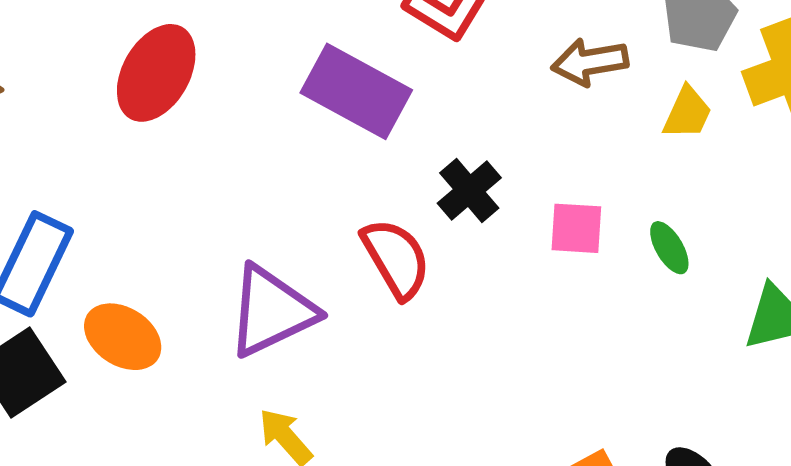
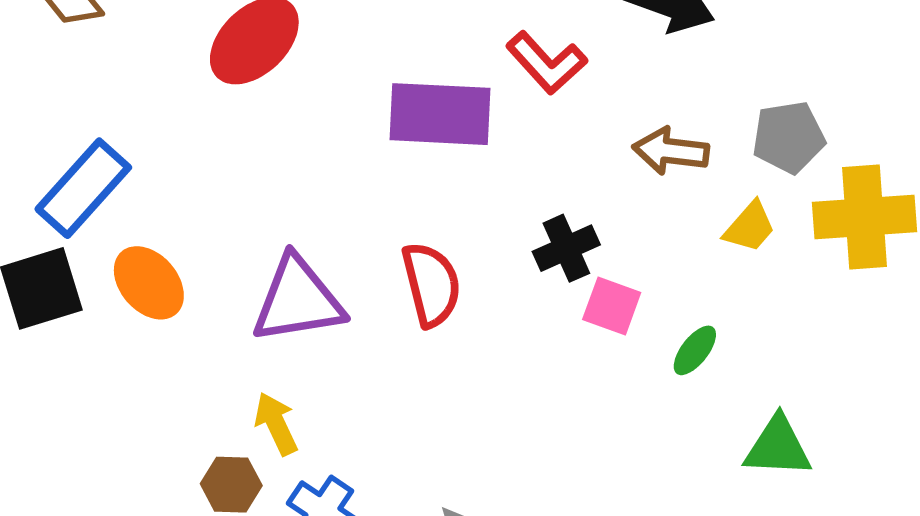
purple rectangle: (356, 91) -> (440, 114), turned -42
black cross: (469, 190) -> (566, 248), moved
green ellipse: (669, 248) -> (695, 350), turned 52

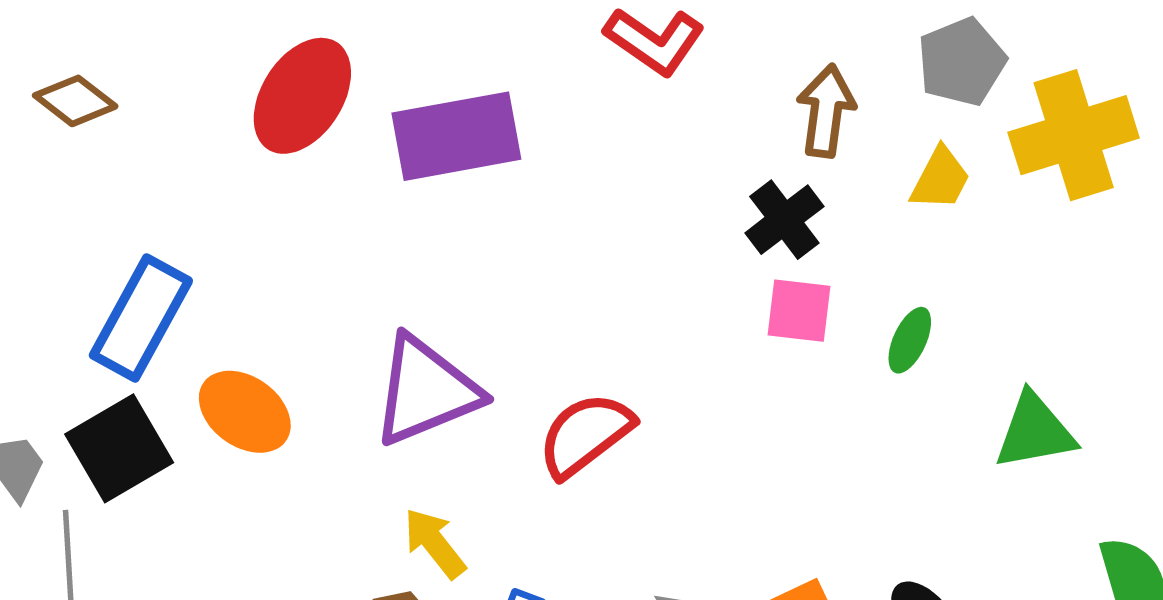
purple rectangle: (440, 114) -> (456, 136), moved
brown arrow: (671, 151) -> (826, 111), turned 104
black cross: (566, 248) -> (784, 220), moved
red semicircle: (431, 284) -> (585, 435), moved, turned -100

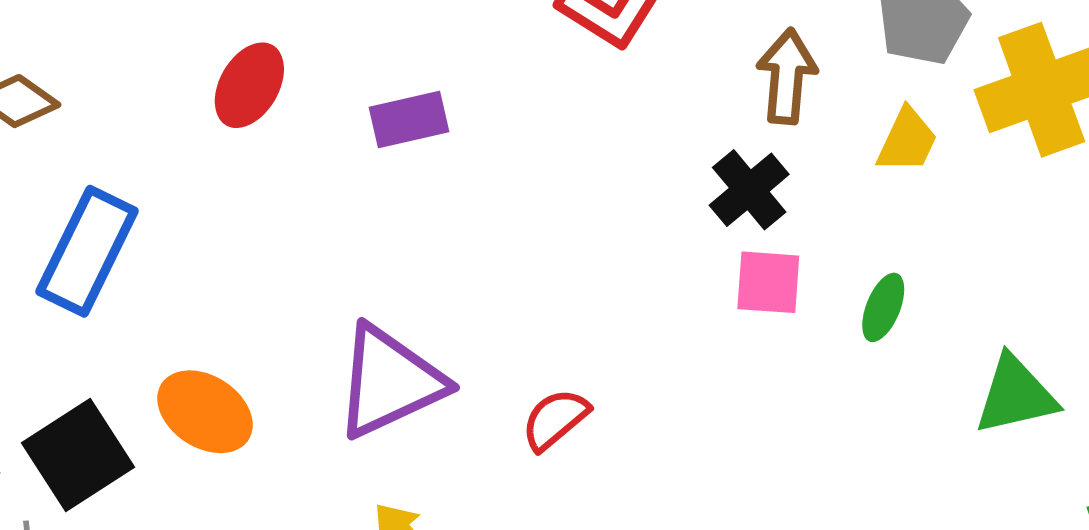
red ellipse: (302, 96) -> (249, 85), size x0.7
purple rectangle: (456, 136) -> (409, 119), size x0.6
blue rectangle: (141, 318) -> (87, 251), moved
red semicircle: (585, 435) -> (555, 419), size x0.7

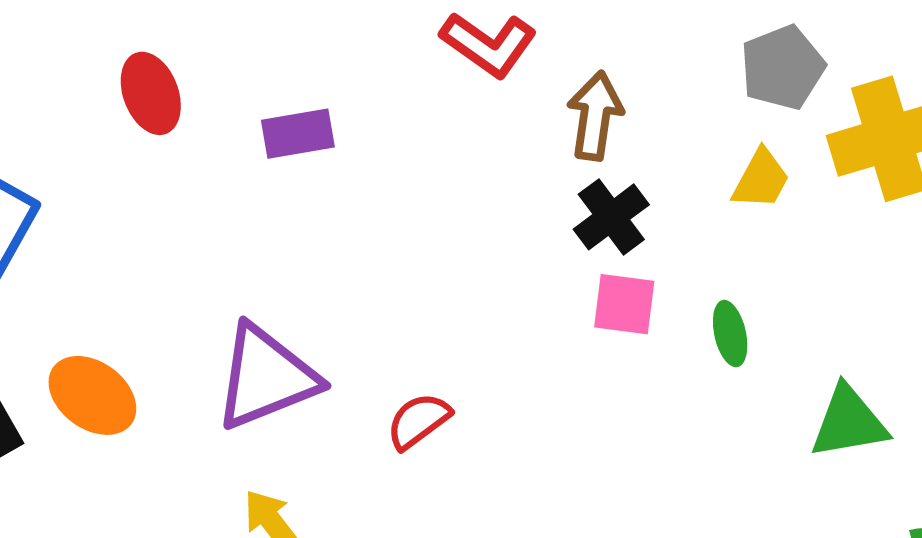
brown arrow: (787, 76) -> (595, 116), moved
red ellipse: (249, 85) -> (151, 93), turned -54
green ellipse: (883, 307) -> (730, 334), turned -38

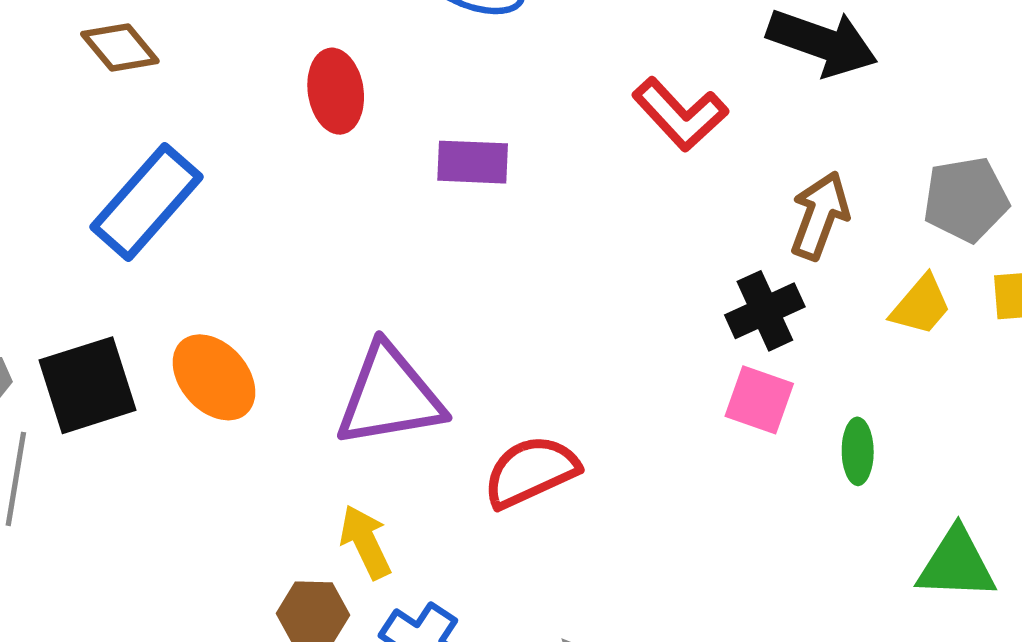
brown arrow: (595, 116) -> (820, 216), moved
red semicircle: (418, 421) -> (531, 472), size x1.4

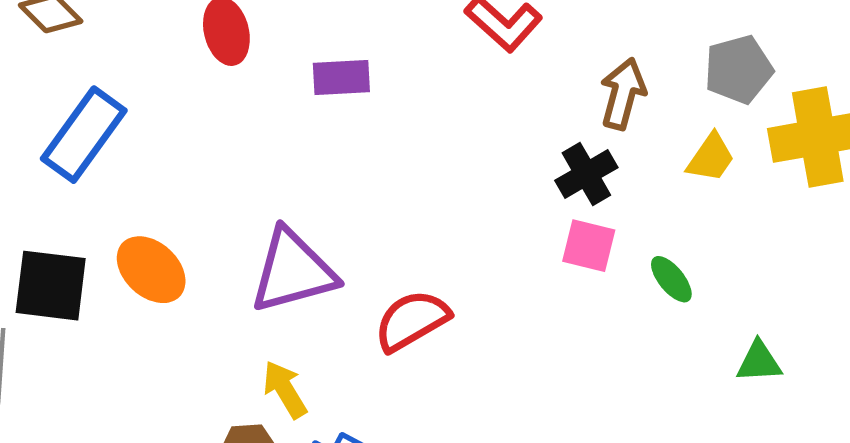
black square: (88, 385) -> (51, 286), turned 30
green ellipse: (858, 451) -> (671, 279), turned -33
green triangle: (956, 564) -> (759, 362), size x0.7

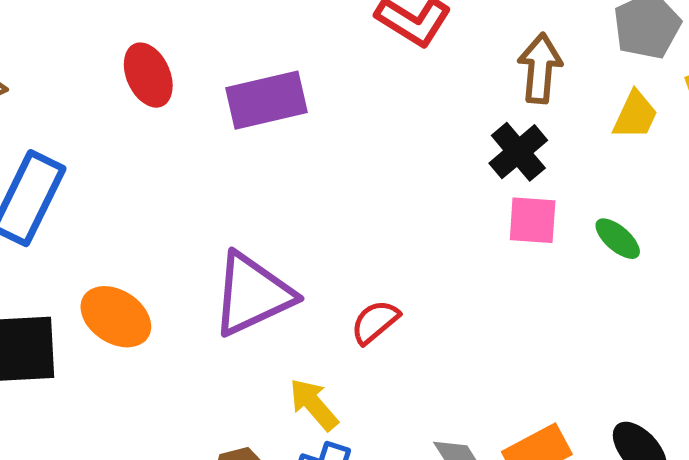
purple rectangle: (341, 78) -> (266, 100), size x1.4
red semicircle: (412, 321) -> (375, 322), size x0.7
yellow arrow: (285, 390) -> (314, 404), moved

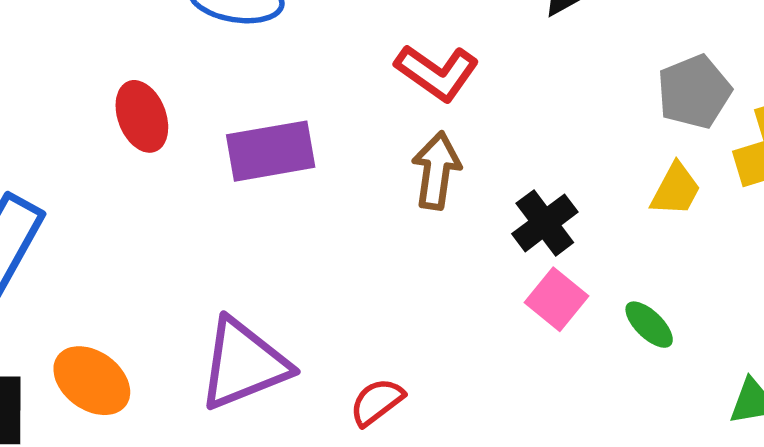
brown arrow: (540, 68) -> (436, 171), moved
pink square: (533, 220) -> (556, 299), turned 32

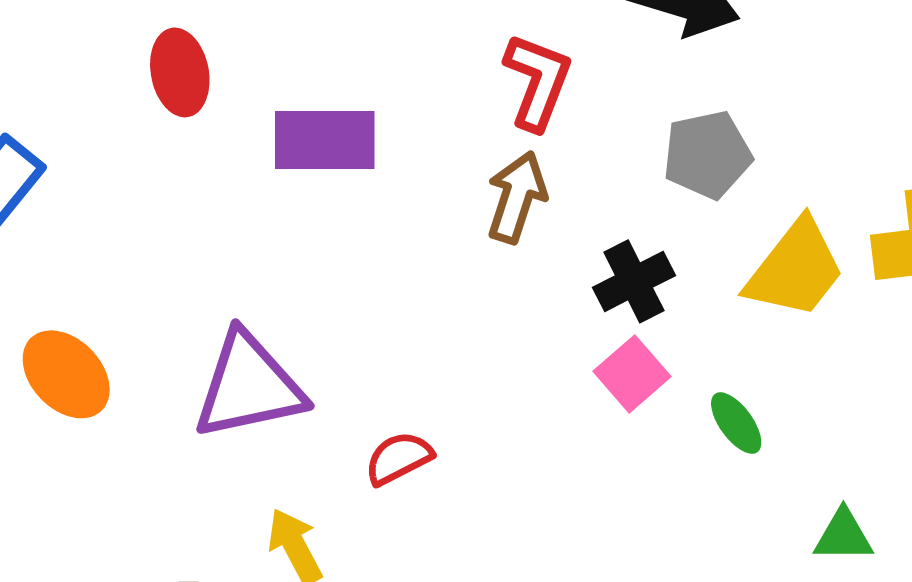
red L-shape: (437, 73) -> (538, 81), turned -114
gray pentagon: (694, 92) -> (707, 155), moved
yellow trapezoid: (676, 190) -> (795, 269), size x1.6

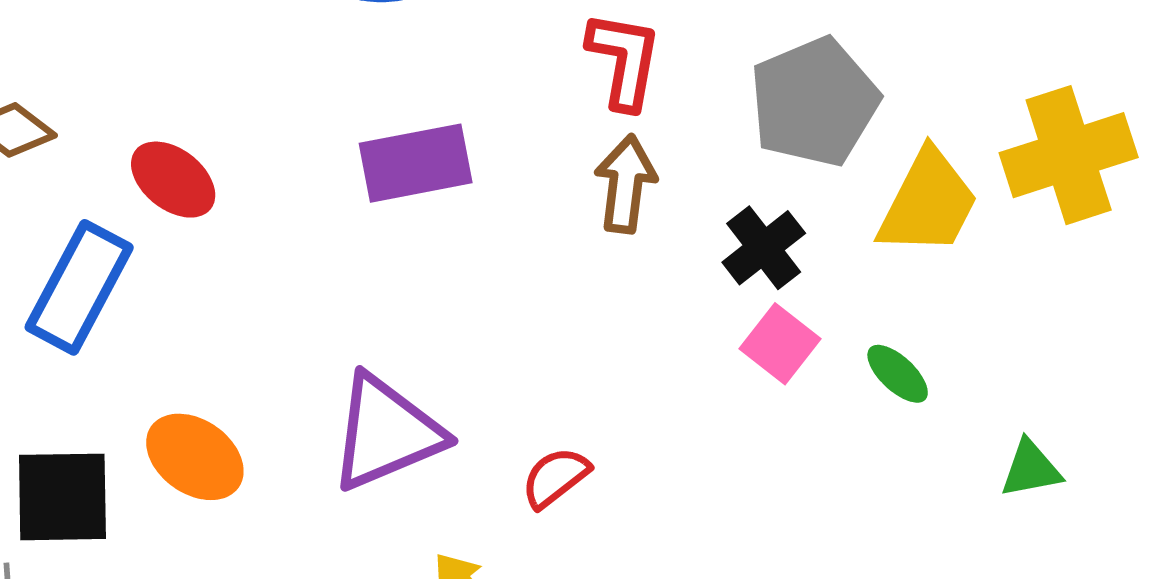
red ellipse: (180, 72) -> (173, 180), moved, turned -30
gray pentagon: (707, 155) -> (814, 102), size x1.4

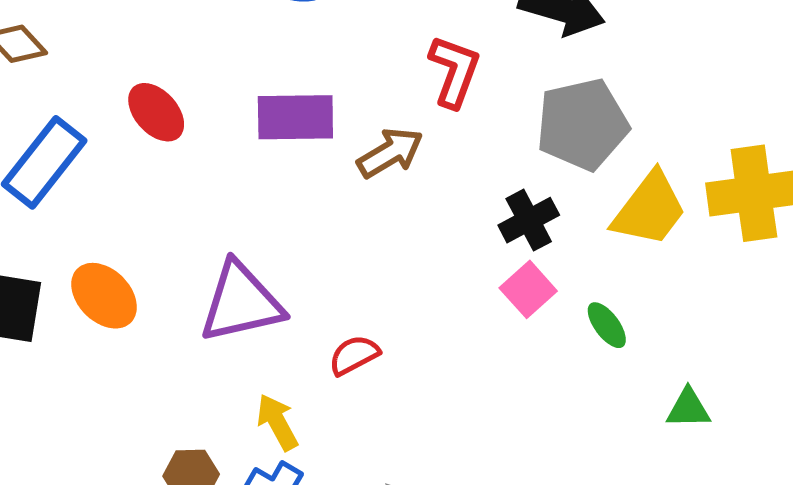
red ellipse: (173, 180) -> (156, 112), moved
brown arrow: (626, 184) -> (390, 153), moved, turned 42

